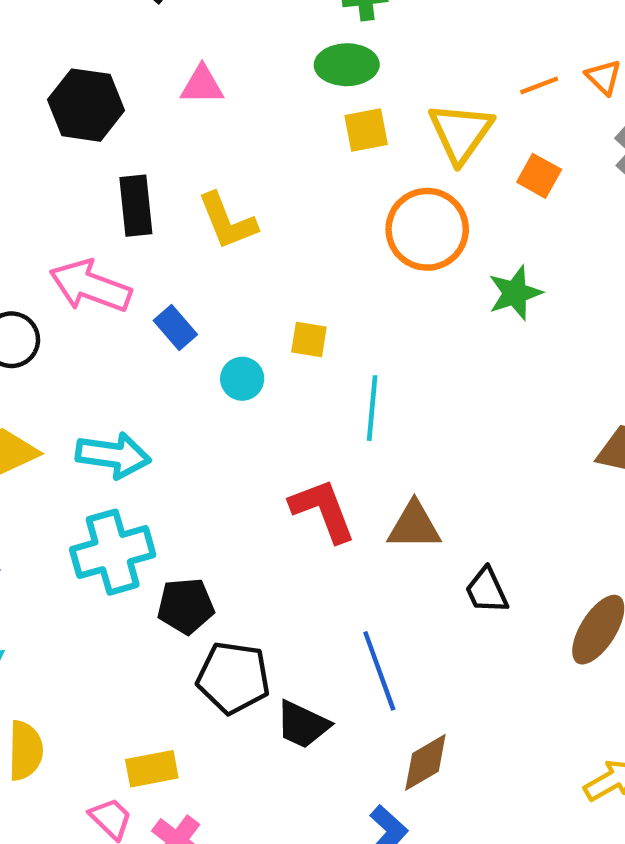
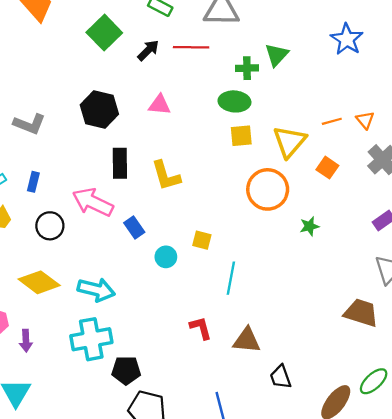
green star: (515, 293) -> (309, 226), size x0.7
red L-shape: (323, 510) -> (201, 328), size x0.7

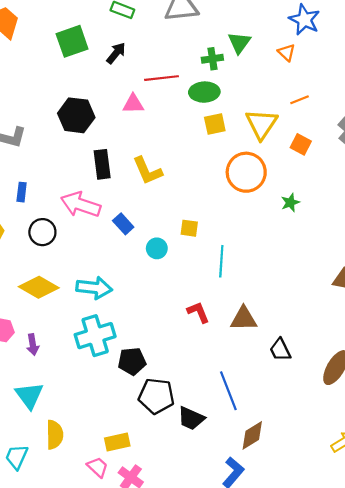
green square: (104, 33) -> (72, 41), turned 32
red line: (191, 47) -> (162, 78), moved
orange triangle: (365, 120) -> (287, 52), moved

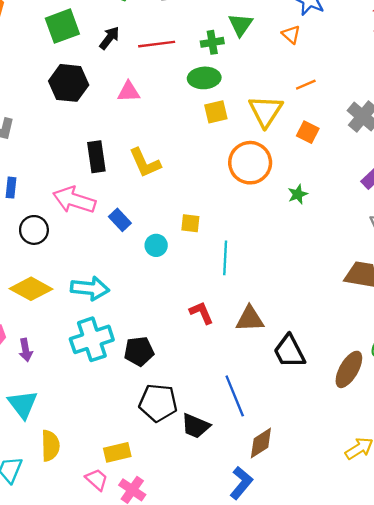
red line: (162, 78) -> (157, 44), moved
black hexagon: (76, 115) -> (69, 83), moved
black trapezoid: (280, 350) -> (289, 351), size x1.4
black pentagon: (132, 361) -> (139, 351), moved

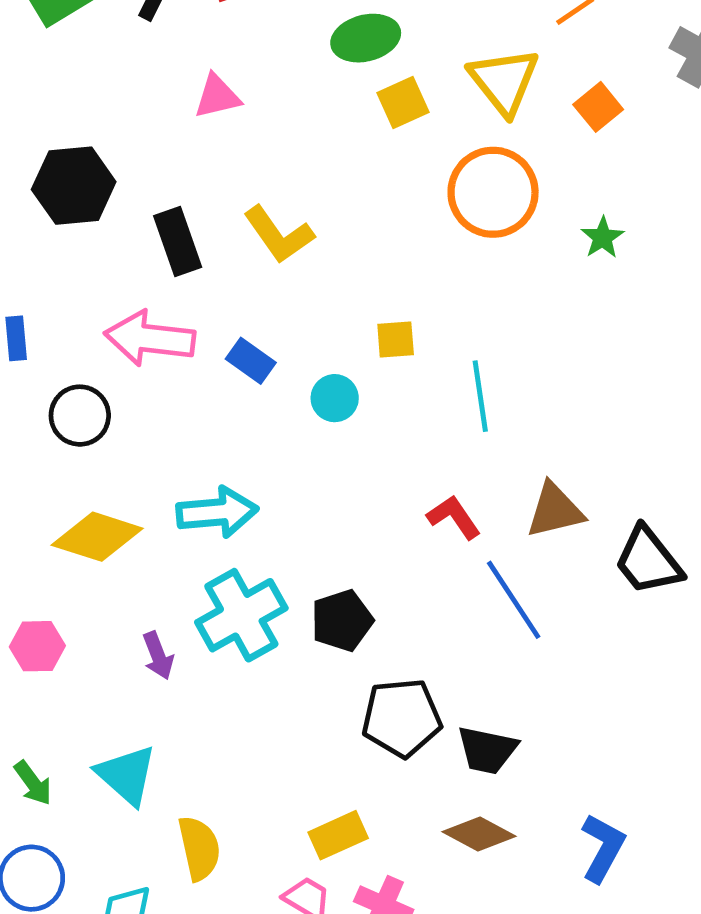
black hexagon: (69, 83) -> (74, 186), moved
orange square: (308, 132) -> (598, 107), turned 35
purple arrow: (26, 350) -> (158, 656), moved
blue line: (235, 396) -> (514, 600), moved
brown diamond: (261, 443) -> (479, 834), moved, turned 72

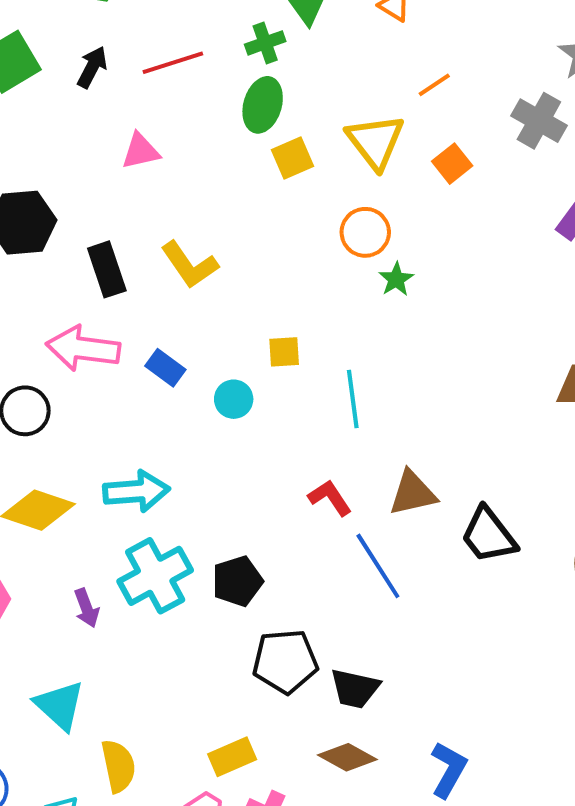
green ellipse: (366, 38) -> (263, 105), turned -60
orange circle: (493, 192) -> (365, 232), size x0.7
green star: (603, 238) -> (396, 279), moved

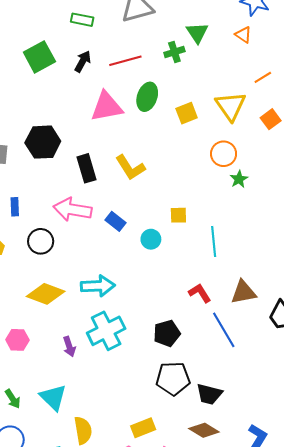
green ellipse: (263, 105) -> (147, 97), moved
pink triangle: (141, 151) -> (107, 107), size x1.6
black pentagon: (237, 581) -> (167, 333), moved

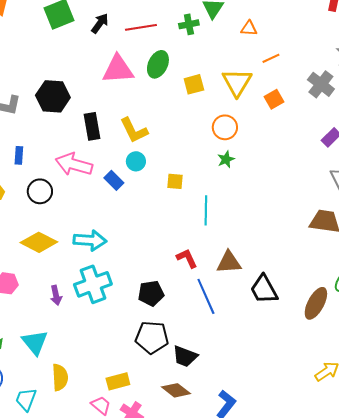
orange triangle: (243, 35) -> (249, 28), moved, turned -36
green star: (239, 179) -> (226, 159), moved
cyan circle: (151, 239) -> (136, 161), moved

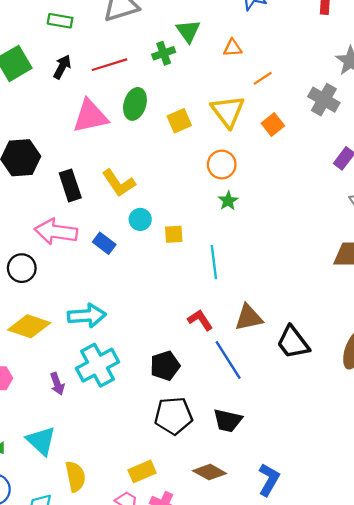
cyan circle: (136, 161) -> (140, 219), moved
black trapezoid: (185, 356) -> (228, 421), moved

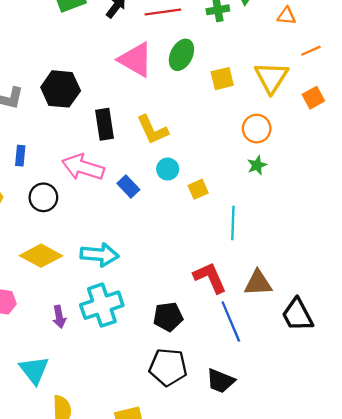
pink triangle: (90, 116) -> (136, 60), turned 33
yellow square: (174, 234) -> (198, 189), turned -30
red L-shape: (200, 320) -> (210, 278), size x1.4

